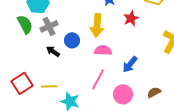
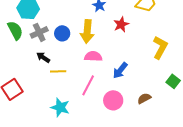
blue circle: (72, 40) -> (62, 33), moved
yellow line: (49, 86) -> (58, 71), moved

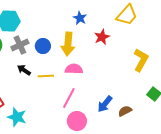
blue arrow: (120, 70) -> (105, 104), moved
yellow line: (58, 71) -> (46, 76), moved
pink circle: (113, 100) -> (77, 121), moved
cyan star: (60, 107) -> (17, 117), moved

